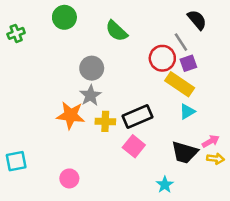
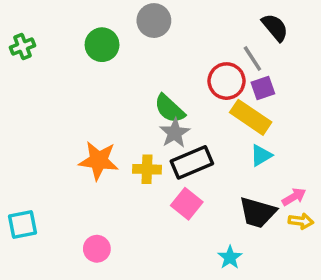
green circle: (64, 17) -> (102, 45), moved
green semicircle: (116, 31) -> (169, 109), moved
gray circle: (92, 68) -> (154, 21), moved
gray star: (90, 95) -> (175, 133), moved

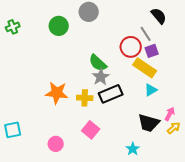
pink arrow: (294, 197) -> (170, 114), turned -32
pink square: (187, 204) -> (91, 130), moved
yellow arrow: (301, 221) -> (174, 128), turned -48

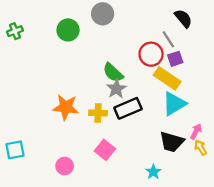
cyan triangle: (151, 90) -> (174, 104), size x1.6
yellow arrow: (174, 128) -> (201, 148), turned -80

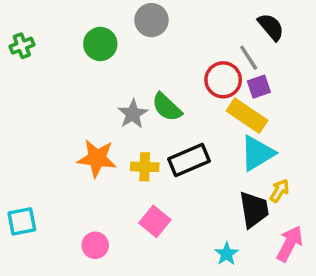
gray star: (116, 89) -> (133, 114), moved
pink arrow: (196, 131) -> (290, 244), moved, size x1.5
black trapezoid: (172, 142) -> (254, 209), turned -115
yellow arrow: (201, 148) -> (279, 191), moved, turned 63

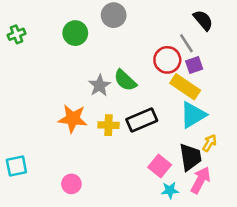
pink square: (155, 221) -> (160, 166), moved
pink arrow: (290, 244) -> (201, 180), moved
cyan star: (227, 254) -> (170, 190), turned 30

